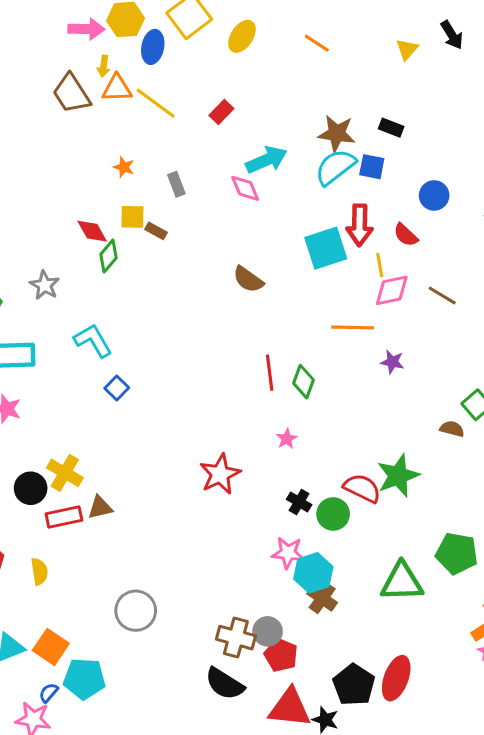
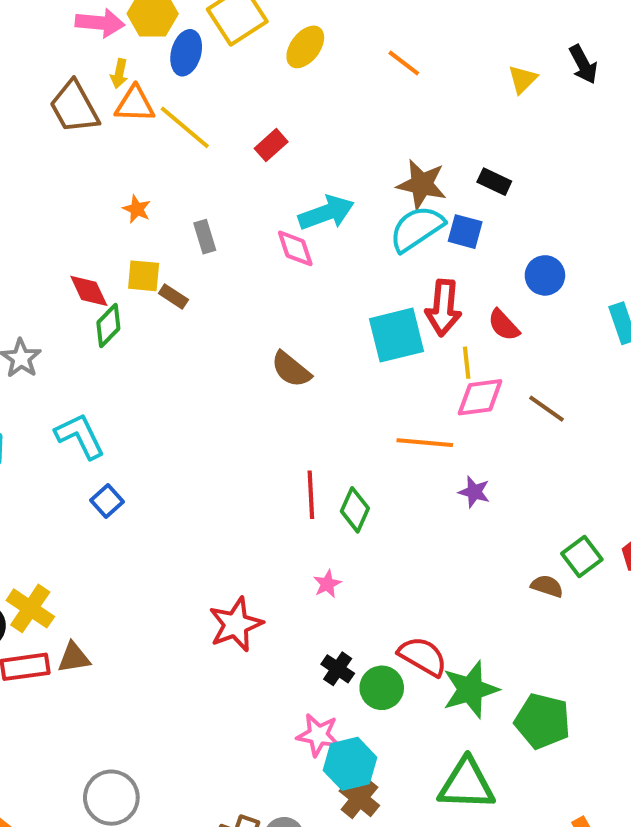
green star: (398, 476) -> (470, 689), moved
green pentagon: (457, 553) -> (542, 721), moved

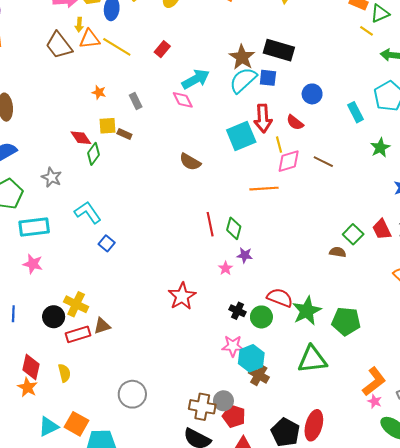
black rectangle: (494, 182) -> (279, 50), size x1.8
brown star: (422, 184) -> (242, 57), turned 30
purple star: (474, 492) -> (245, 255), moved

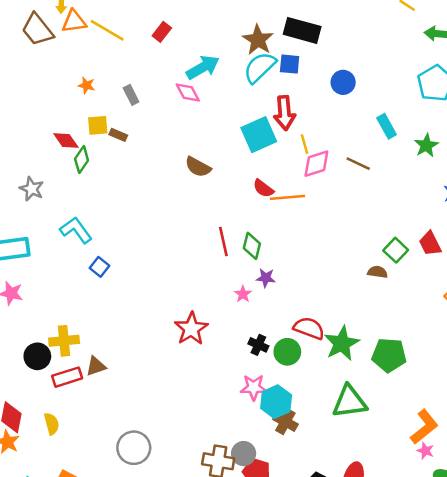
cyan rectangle: (355, 112) -> (387, 126), moved
red semicircle: (295, 122) -> (263, 188), moved
yellow cross: (76, 304) -> (64, 341), turned -30

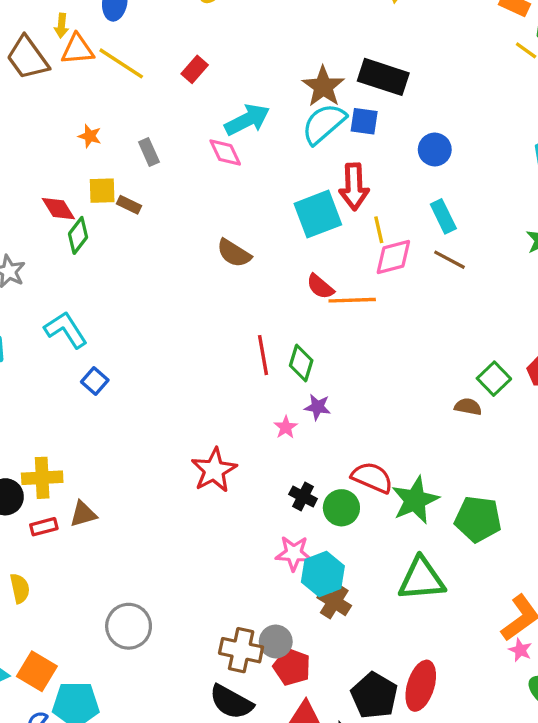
cyan rectangle: (387, 126) -> (443, 216), moved
red rectangle: (67, 377) -> (44, 527), size x0.7

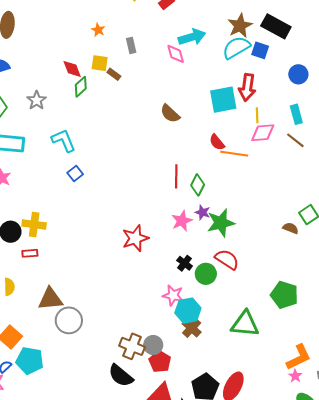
pink star: (286, 427) -> (182, 221), size x1.5
green star: (415, 500) -> (221, 223), moved
brown triangle: (83, 514) -> (50, 299), moved, size x1.5

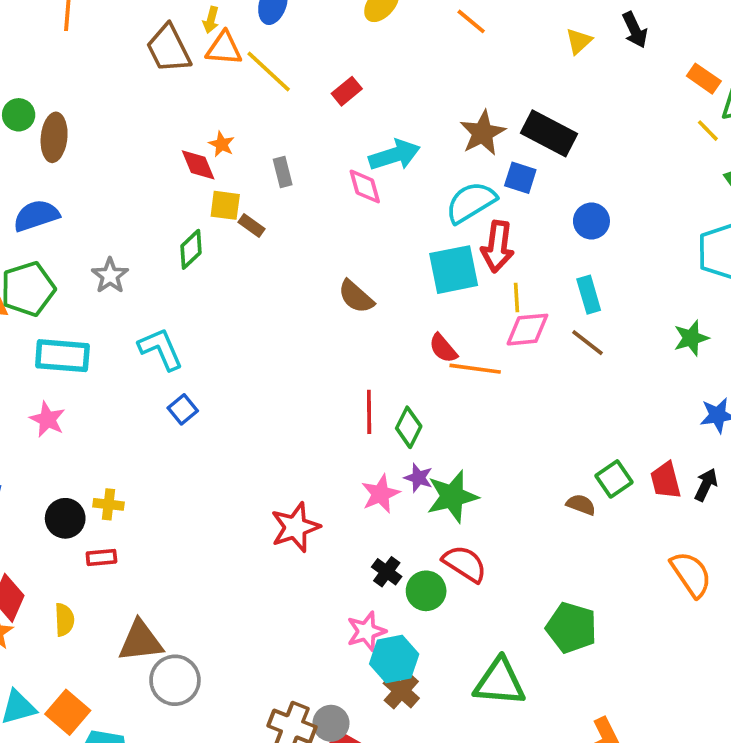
cyan semicircle: (236, 47) -> (471, 202), moved
red diamond: (72, 69) -> (198, 165), moved
yellow cross: (34, 225) -> (108, 504), size x0.7
pink star: (173, 295) -> (366, 631), turned -30

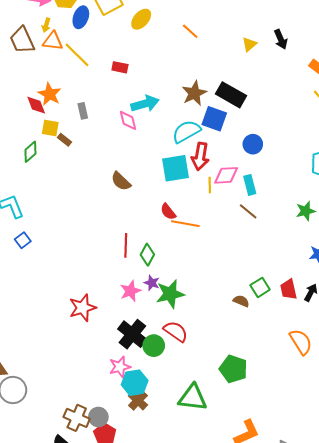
red rectangle: (347, 91) -> (120, 67), turned 49
orange star: (222, 144) -> (50, 94), size x1.6
blue square: (520, 178) -> (214, 119), size x1.4
pink diamond: (527, 330) -> (226, 175), moved
black cross: (387, 572) -> (132, 334), size x1.8

